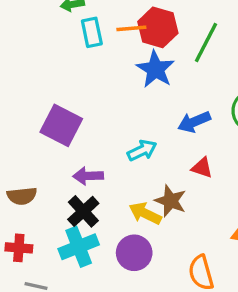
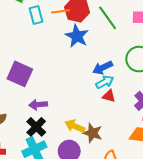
green line: (206, 42) -> (108, 18), turned -60
cyan arrow: (142, 150) -> (105, 82), moved
brown star: (170, 201) -> (93, 133), moved

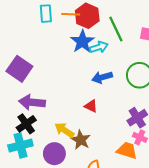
cyan arrow: (105, 82) -> (99, 47), moved
red triangle: (109, 96) -> (91, 106), moved
purple arrow: (38, 105) -> (32, 102), size x1.4

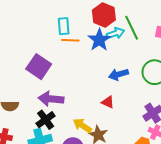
cyan rectangle: (46, 14) -> (64, 26), moved
orange line: (71, 14) -> (70, 40), moved
cyan arrow: (99, 47) -> (115, 33), moved

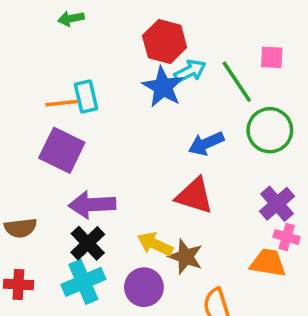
cyan rectangle: (64, 26) -> (86, 96), moved
green line: (132, 28) -> (237, 82), moved
orange line: (70, 40) -> (61, 103), moved
red triangle: (108, 102) -> (194, 196), size x1.6

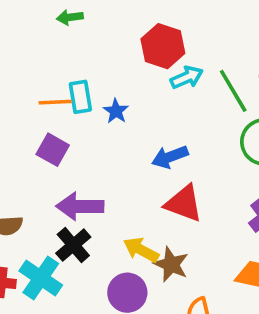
blue star: (163, 87) -> (116, 111), moved, size x0.6
blue arrow: (206, 143) -> (170, 157), moved
purple square: (62, 150) -> (53, 150), size x0.7
cyan cross: (83, 282) -> (41, 278), moved, turned -36

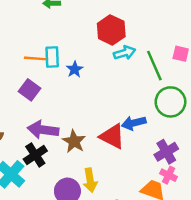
blue arrow: (170, 157) -> (134, 123), moved
yellow arrow: (141, 250) -> (90, 180), moved, turned -135
brown star: (171, 264) -> (74, 141), moved

